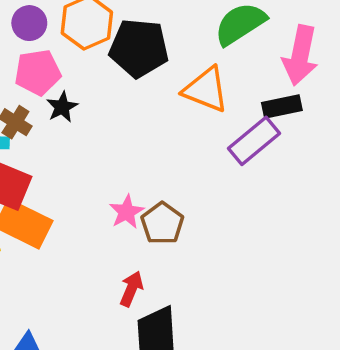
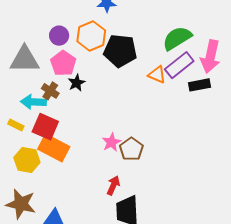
pink pentagon: (38, 72) -> (63, 63), turned -30
orange triangle: (206, 90) -> (157, 75), size x0.7
purple rectangle: (254, 141) -> (179, 65), moved

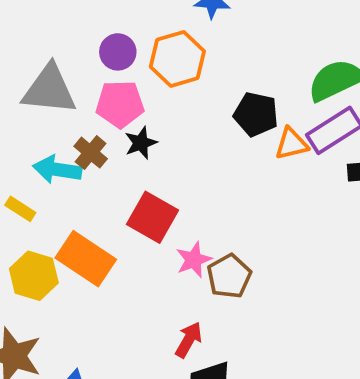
black pentagon: (120, 51) -> (256, 114), moved, size x0.7
pink pentagon: (63, 63) -> (120, 104), turned 30
orange triangle: (157, 75) -> (291, 144), turned -42
red square: (45, 127) -> (152, 217), moved

